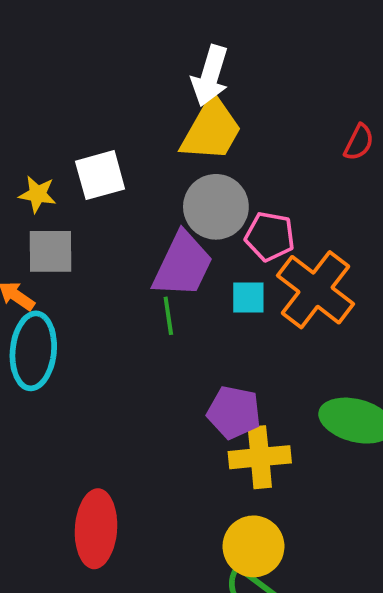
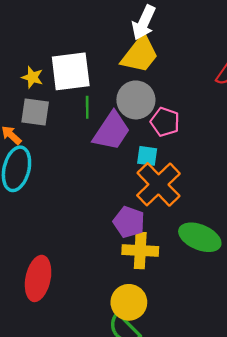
white square: (100, 175) -> (71, 71), size x1.4
orange cross: (315, 290) -> (158, 184), moved
green line: (168, 316) -> (87, 107), moved

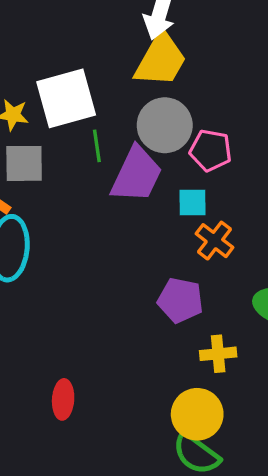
orange cross: (158, 184) -> (214, 241), size x0.6
yellow cross: (140, 251) -> (218, 354), moved, size x0.7
red ellipse: (38, 278) -> (63, 399), size x0.6

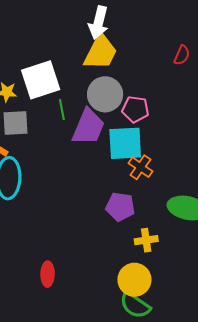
cyan square: (192, 202) -> (125, 143), size x1.8

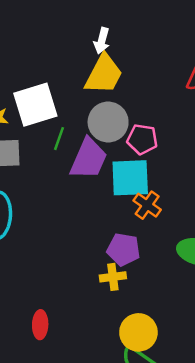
white arrow: (98, 23) -> (102, 41), size x0.7
green line: (62, 110) -> (59, 139), turned 30
yellow cross: (146, 240) -> (113, 277), moved

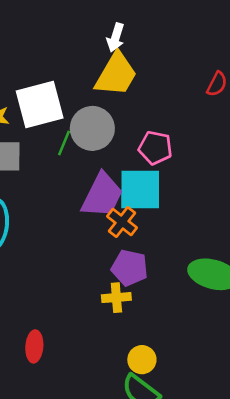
gray circle: (108, 122) -> (92, 128), moved
purple trapezoid: (89, 159) -> (102, 195), moved
orange cross: (147, 205) -> (122, 222), moved
yellow circle: (138, 332) -> (142, 360), size x0.7

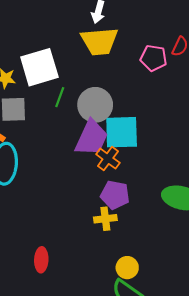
yellow trapezoid: (116, 74) -> (100, 41), turned 57
gray circle: (92, 128) -> (95, 105), moved
pink pentagon: (155, 148) -> (154, 58), moved

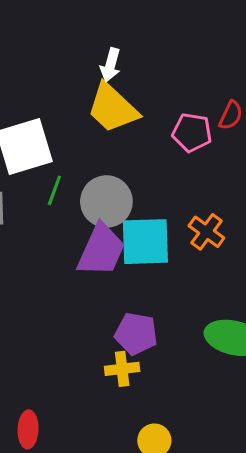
yellow trapezoid: (100, 41) -> (113, 108), turned 48
orange cross: (108, 159) -> (206, 232), moved

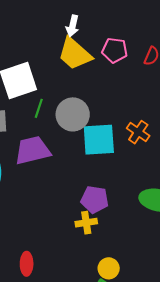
pink pentagon: (192, 132) -> (115, 50), moved
purple trapezoid: (101, 250) -> (33, 150), moved, turned -126

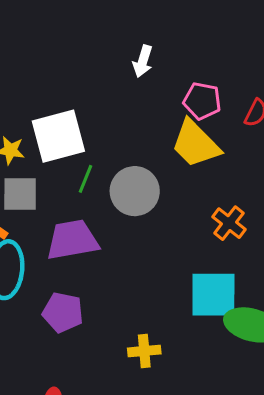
yellow trapezoid: (75, 54) -> (196, 144), moved
cyan square: (99, 140) -> (213, 295), moved
purple pentagon: (95, 200) -> (63, 312), moved

